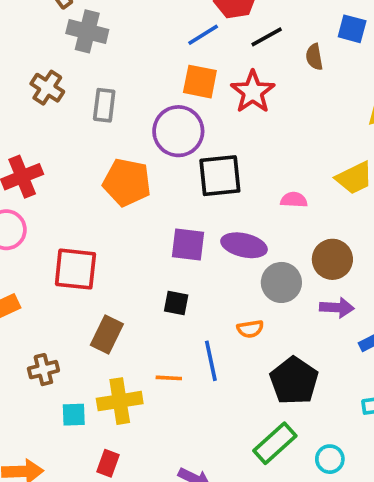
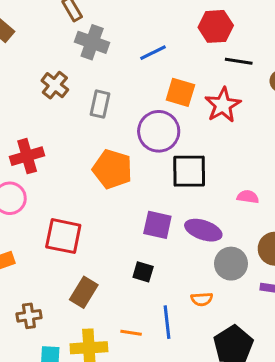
blue line: (203, 35) -> (153, 53), moved
black line: (267, 37) -> (239, 61), turned 32

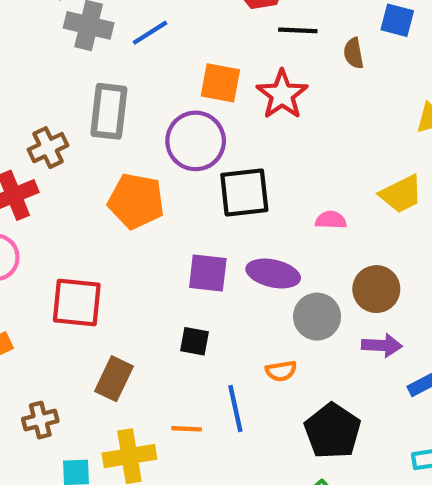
blue line: (153, 53) -> (150, 33), moved
brown cross: (55, 85) -> (48, 148), moved, turned 32
gray rectangle: (100, 104) -> (109, 111), size x1.4

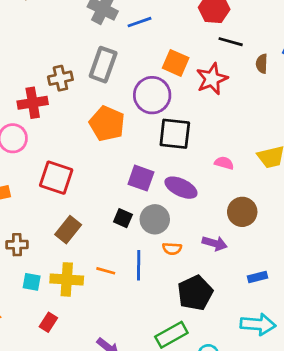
gray circle: (317, 317) -> (155, 219), moved
purple arrow: (382, 345) -> (215, 243), moved

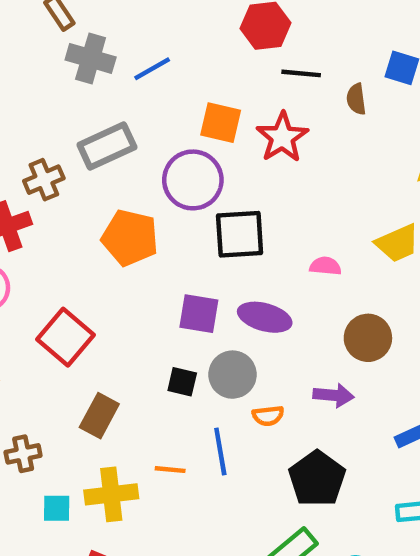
gray rectangle: (103, 65) -> (107, 146), turned 56
red square: (56, 178) -> (65, 337), turned 32

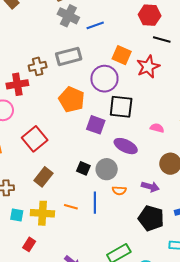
purple square: (199, 314) -> (96, 125), moved
black pentagon: (317, 479) -> (151, 218), moved, turned -30

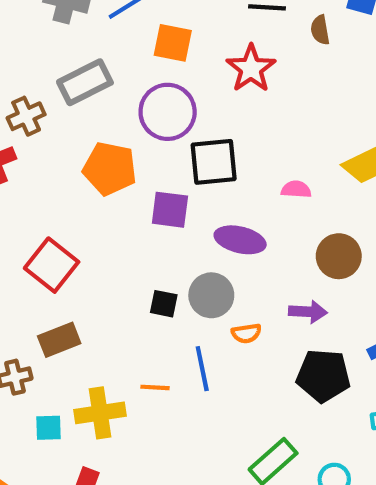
orange square: (122, 55) -> (173, 43), moved
brown rectangle: (43, 177) -> (59, 340), moved, turned 42

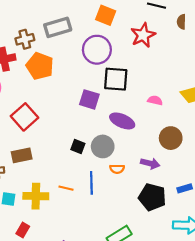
orange pentagon: (110, 169) -> (40, 66), moved

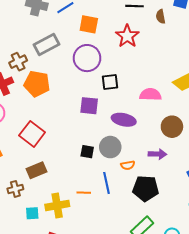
black square: (116, 79) -> (110, 82), size x0.7
pink semicircle: (155, 100) -> (150, 95), size x1.5
black pentagon: (152, 197) -> (146, 188), moved

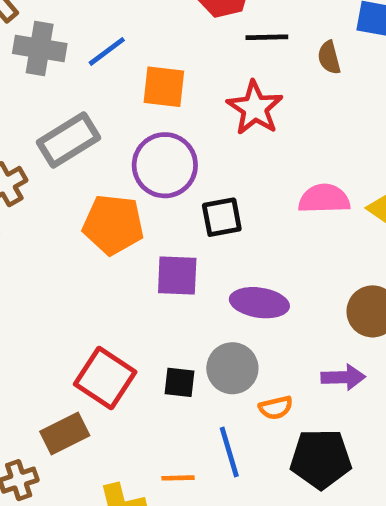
orange pentagon: (37, 84) -> (113, 225), moved
pink semicircle: (150, 95) -> (324, 199), moved
red square: (32, 134) -> (105, 378), moved

